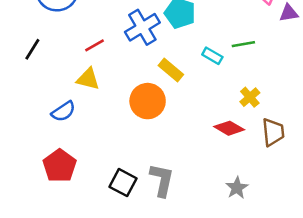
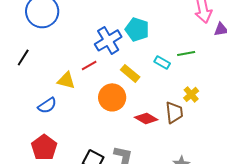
red line: (94, 45) -> (89, 65), moved
red diamond: (229, 128) -> (146, 118), moved
brown trapezoid: (273, 132) -> (174, 112), moved

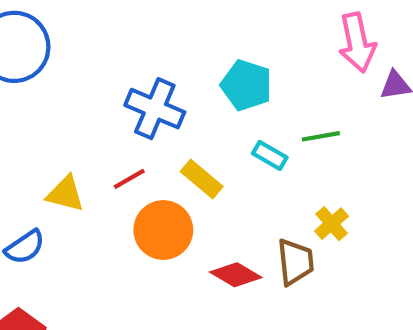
cyan pentagon: (137, 29) -> (246, 85), moved
blue cross: (108, 40) -> (155, 109), turned -36
red line: (89, 65) -> (129, 179), moved

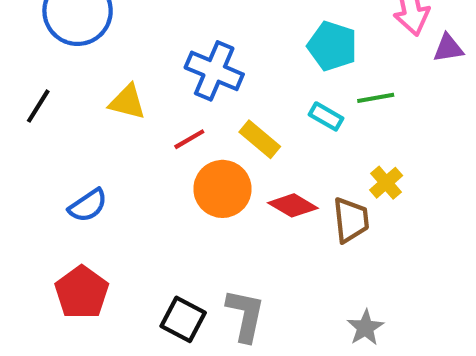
cyan pentagon: (246, 85) -> (332, 46), moved
yellow triangle: (65, 194) -> (127, 102), moved
red diamond: (236, 275) -> (293, 205), moved

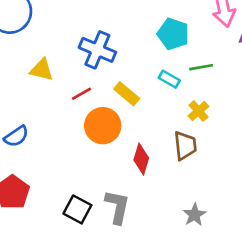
yellow cross: (386, 183) -> (198, 111), moved
red diamond: (293, 205) -> (141, 159), moved, turned 76

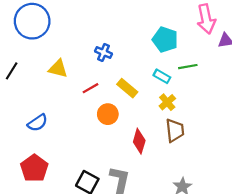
blue cross: (97, 50) -> (103, 53), size x0.6
yellow cross: (198, 111) -> (167, 102), moved
orange circle: (103, 126) -> (108, 114), size x0.7

